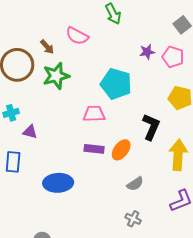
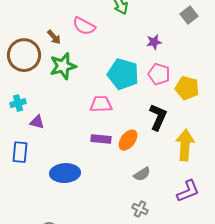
pink pentagon: (173, 57) -> (159, 74), moved

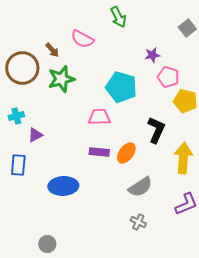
pink pentagon: (159, 74) -> (168, 77), moved
purple triangle: (37, 122) -> (35, 135), turned -42
gray semicircle: (142, 174) -> (140, 187), size x1.4

